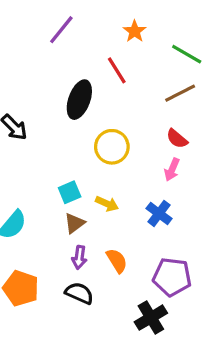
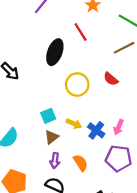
red semicircle: (177, 139) -> (111, 79), moved
pink arrow: (172, 170) -> (119, 127), moved
blue cross: (159, 213) -> (96, 130), moved
purple pentagon: (172, 277) -> (119, 158), moved

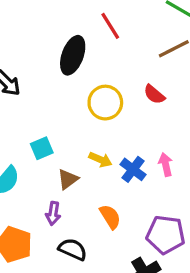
cyan square: (48, 116) -> (42, 148), moved
pink arrow: (119, 127) -> (166, 164), turned 144
purple pentagon: (119, 158) -> (166, 235), moved
purple arrow: (55, 161) -> (53, 213), moved

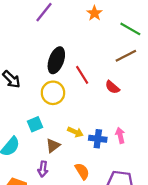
red line: (110, 26) -> (82, 75), moved
yellow circle: (105, 103) -> (53, 93), moved
blue cross: (133, 169) -> (98, 139), turned -30

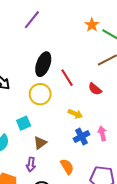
orange star: (94, 13) -> (92, 25), moved
yellow arrow: (75, 132) -> (75, 114), moved
blue cross: (98, 139) -> (82, 137), turned -35

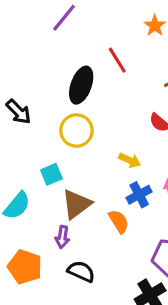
red line: (67, 78) -> (117, 60), moved
brown triangle: (40, 143) -> (76, 204), size x1.5
orange semicircle: (67, 167) -> (119, 221), moved

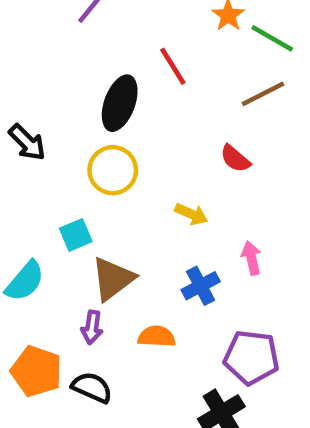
blue cross: (139, 195) -> (201, 286), moved
orange semicircle: (119, 221) -> (157, 337), moved, turned -55
black semicircle: (81, 271) -> (92, 387), moved

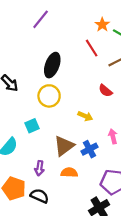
red line: (173, 66) -> (92, 48), moved
brown triangle: (113, 279) -> (64, 146), moved

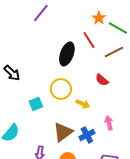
black ellipse: (52, 65) -> (67, 54), moved
yellow circle: (49, 96) -> (61, 89), moved
cyan square: (32, 126) -> (36, 104), moved

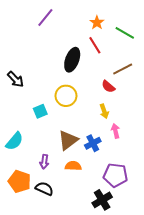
orange star: (99, 18) -> (97, 23), moved
brown line: (114, 52) -> (123, 69), moved
yellow arrow: (83, 104) -> (104, 111), moved, turned 48

